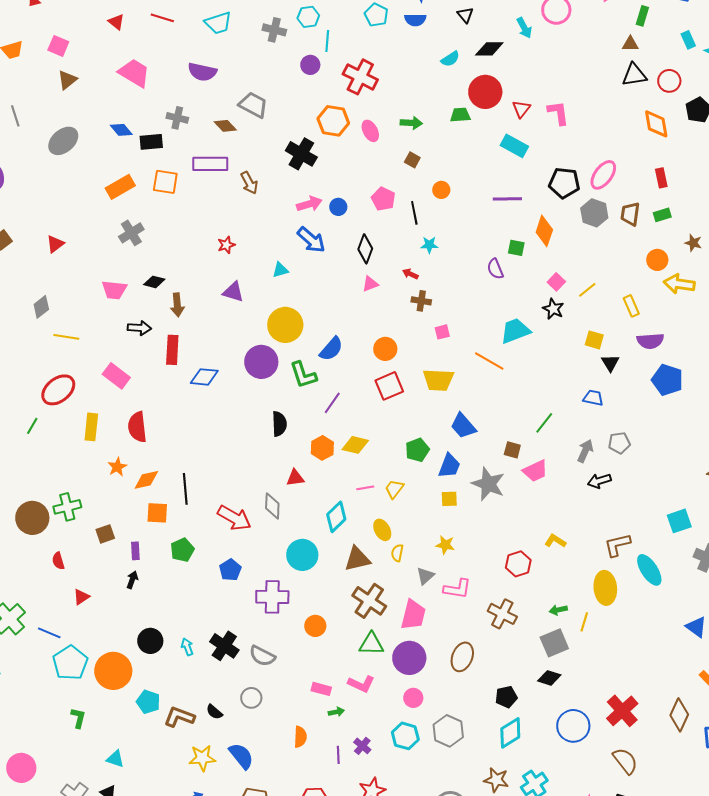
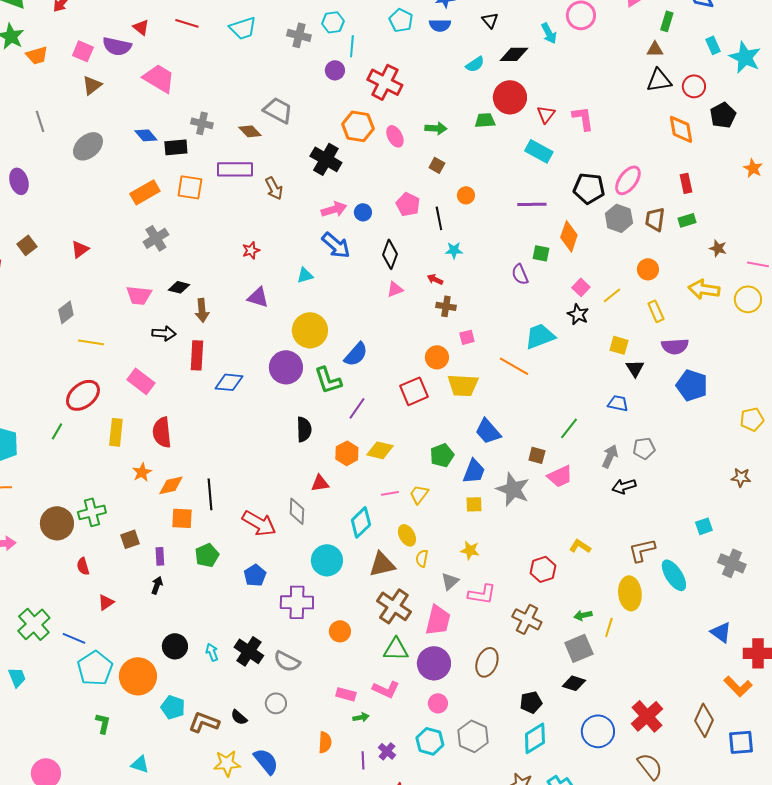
purple semicircle: (202, 72) -> (117, 46), moved
orange circle: (657, 260) -> (648, 269), moved
orange circle: (385, 349) -> (437, 357), moved
cyan square: (679, 521) -> (704, 526), size x0.7

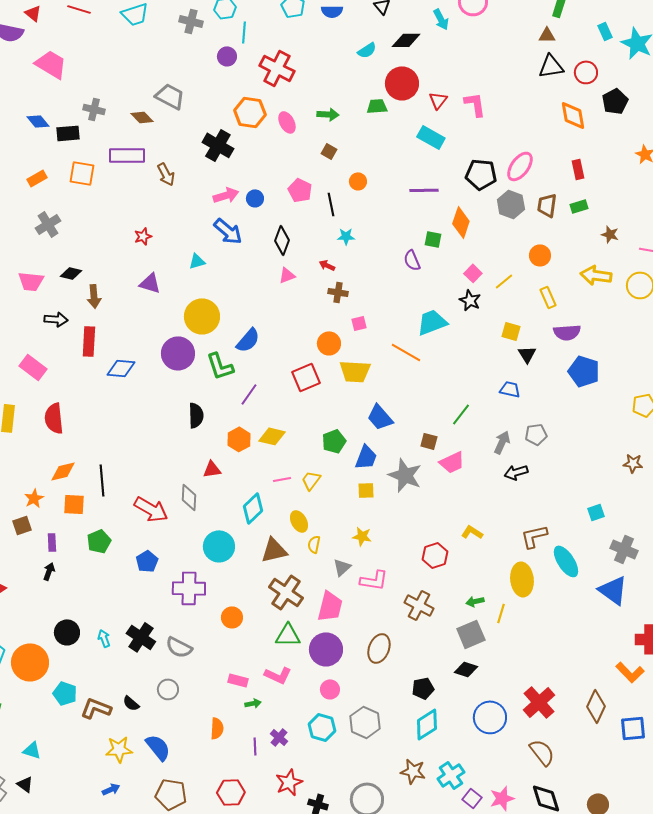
orange rectangle: (145, 192) -> (37, 178), size x0.7
orange star: (142, 472) -> (34, 498), moved
blue triangle: (721, 632) -> (613, 590), moved, size x1.4

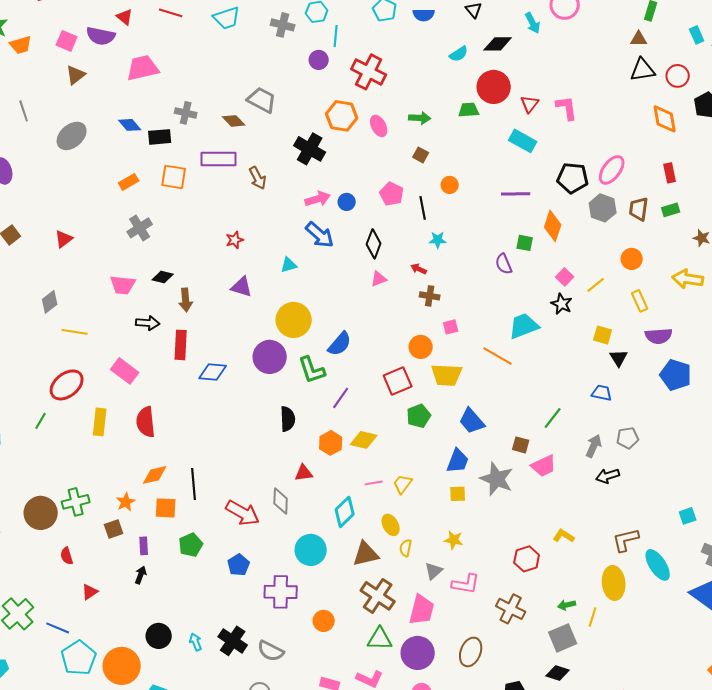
pink trapezoid: (51, 64) -> (143, 68), turned -44
green pentagon: (334, 441) -> (419, 416), moved

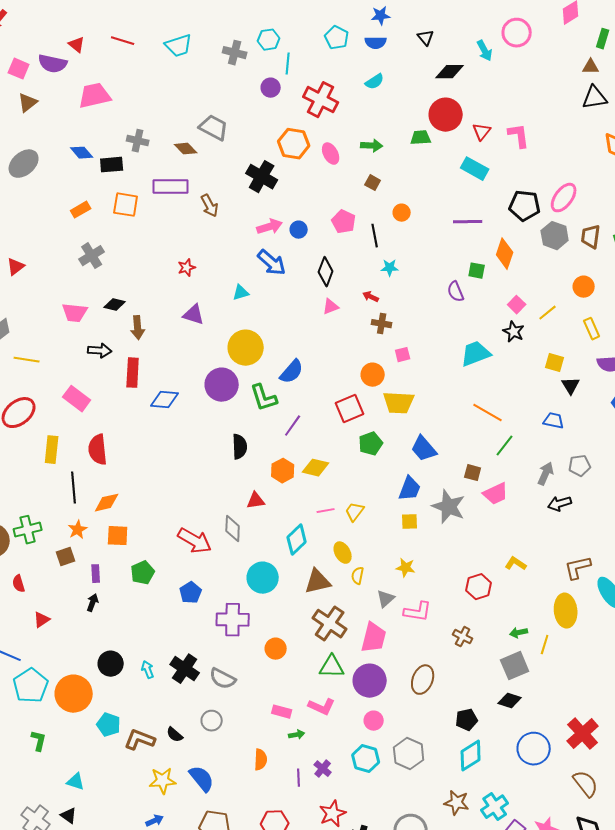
cyan semicircle: (459, 54) -> (375, 82), moved
orange line: (498, 356) -> (488, 413), moved
black line: (194, 484) -> (74, 488), moved
brown cross: (511, 609) -> (463, 637), size x0.7

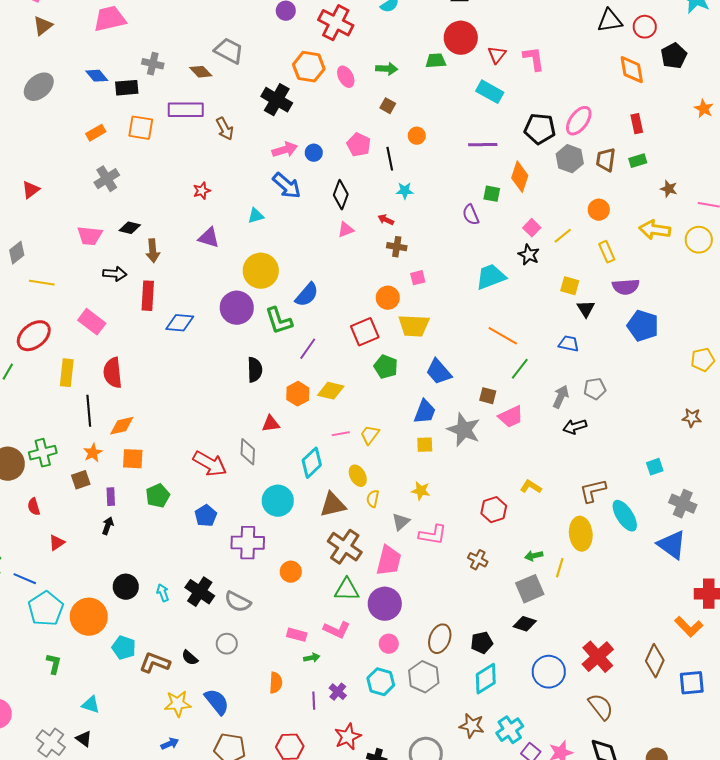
green pentagon: (371, 444) -> (386, 367), turned -30
brown ellipse: (423, 680) -> (440, 639), moved

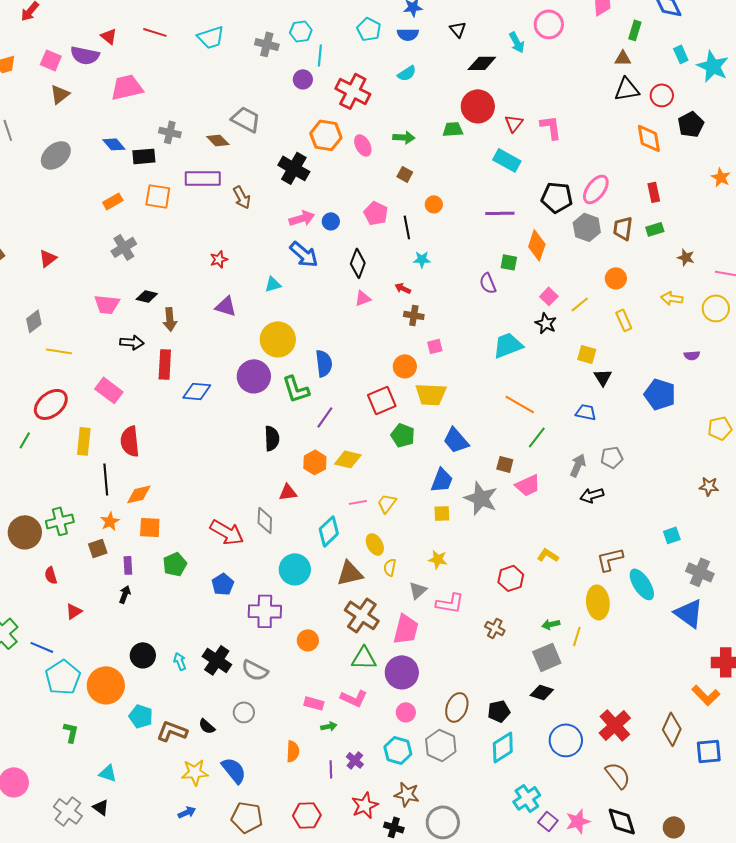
yellow arrow: (655, 230) -> (672, 298), size x0.7
purple semicircle: (626, 287) -> (692, 355), moved, size x0.6
blue semicircle: (307, 295) -> (324, 363), turned -48
brown star: (472, 726) -> (407, 794), moved

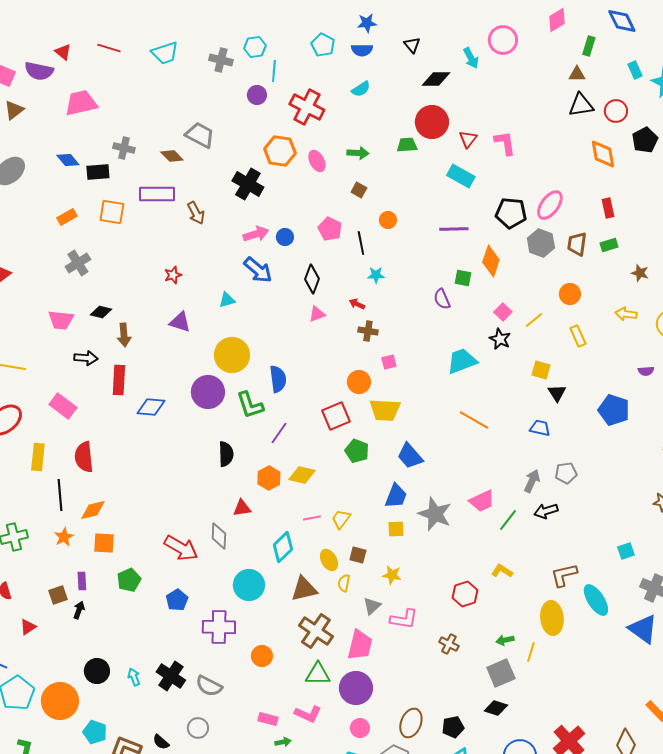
green line: (537, 437) -> (508, 520), moved
brown square: (505, 464) -> (358, 555), moved
brown square: (98, 548) -> (58, 595), moved

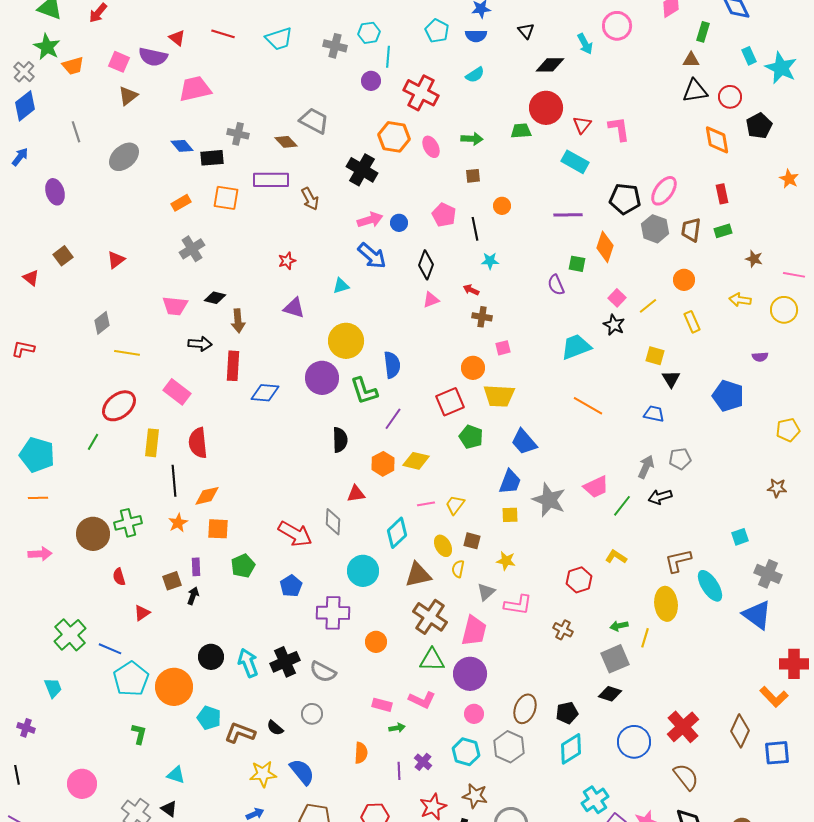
brown square: (359, 190) -> (473, 176), turned -35
black cross: (171, 676) -> (285, 662), turned 32
cyan arrow: (134, 677) -> (248, 663), size x1.6

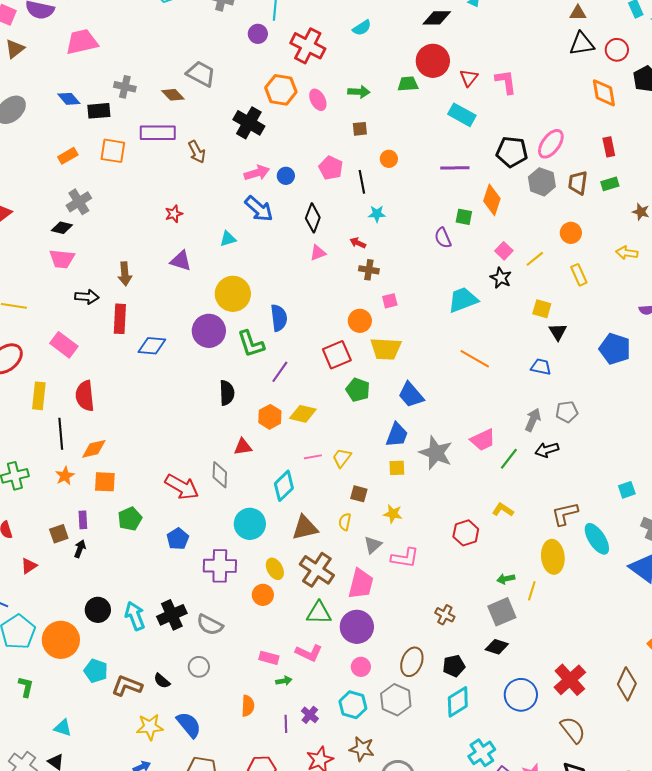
black diamond: (215, 298) -> (62, 228), moved
yellow ellipse: (443, 546) -> (275, 569), moved
brown cross: (563, 630) -> (445, 615), moved

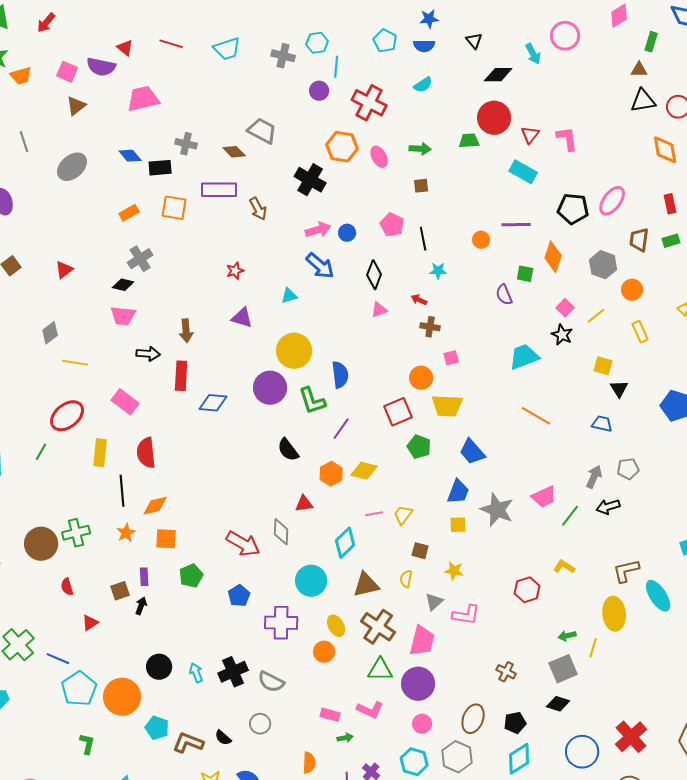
orange circle: (389, 159) -> (481, 240), moved
gray hexagon: (542, 182) -> (603, 265), moved
black semicircle: (227, 393) -> (288, 450), turned 145
cyan arrow: (135, 616) -> (196, 673), size x0.7

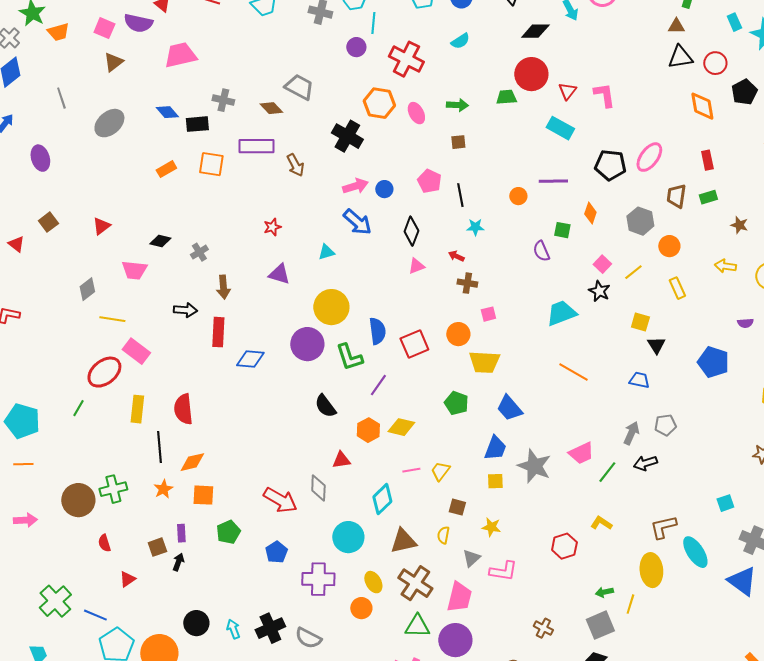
orange diamond: (553, 257) -> (590, 213), size x0.7
gray cross: (140, 259) -> (199, 252), moved, size x0.7
pink trapezoid: (123, 316) -> (134, 270), moved
pink rectangle: (125, 402) -> (136, 351), moved
red square: (398, 412) -> (414, 344), moved

